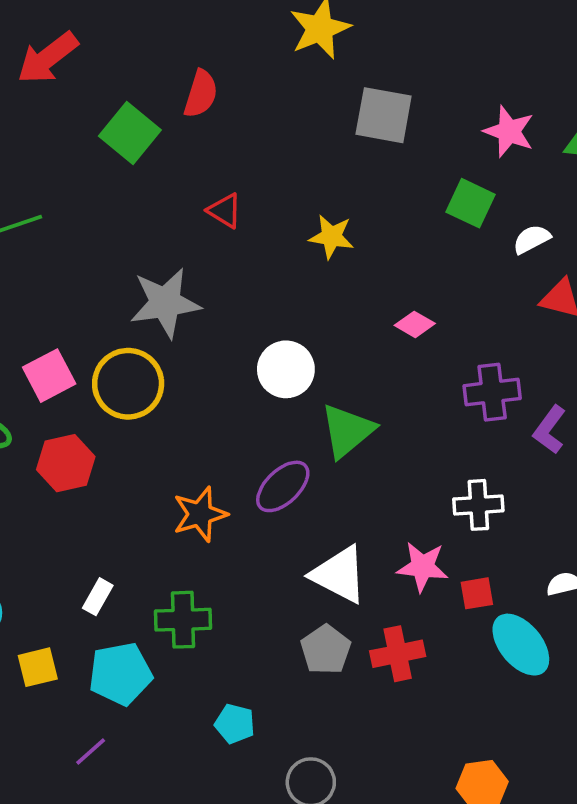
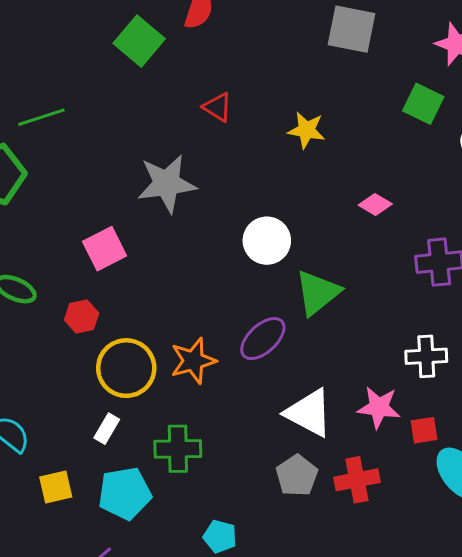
pink square: (49, 376) -> (105, 249), moved
yellow circle: (128, 384) -> (126, 368), moved
red hexagon: (66, 463) -> (82, 317), size x0.7

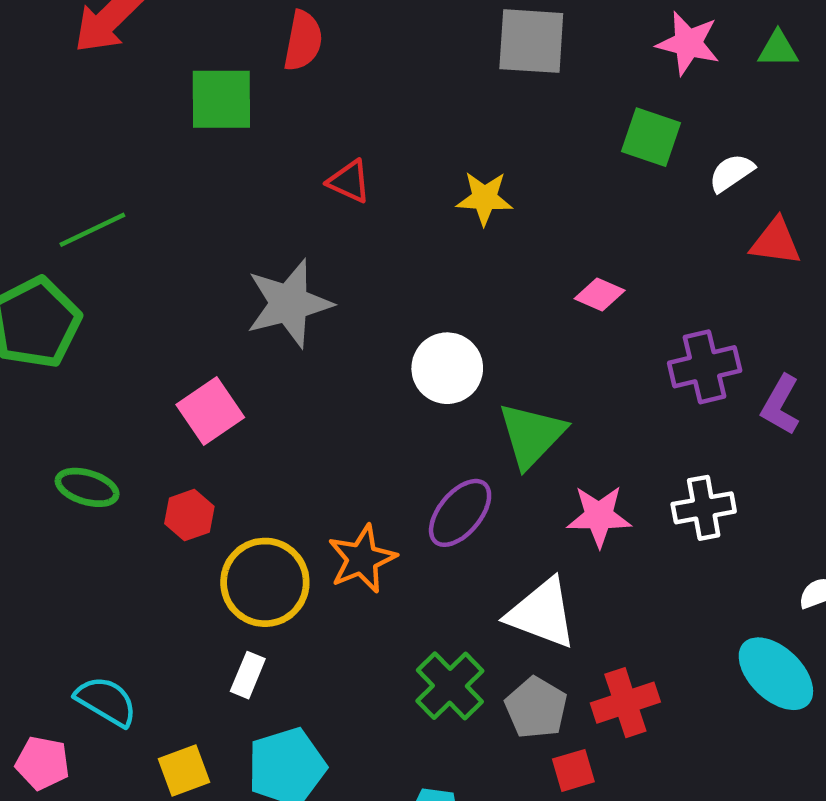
green square: (139, 41) -> (221, 99), turned -33
pink star: (379, 407) -> (599, 516), moved
red square: (424, 430) -> (573, 770), moved
green cross: (178, 449) -> (450, 686), moved, turned -36

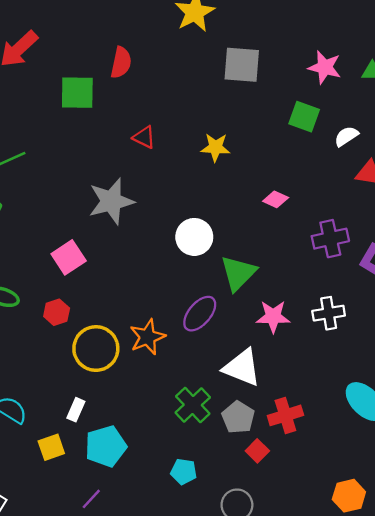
white rectangle: (248, 675) -> (76, 410), moved
red square: (573, 770) -> (257, 451), turned -30

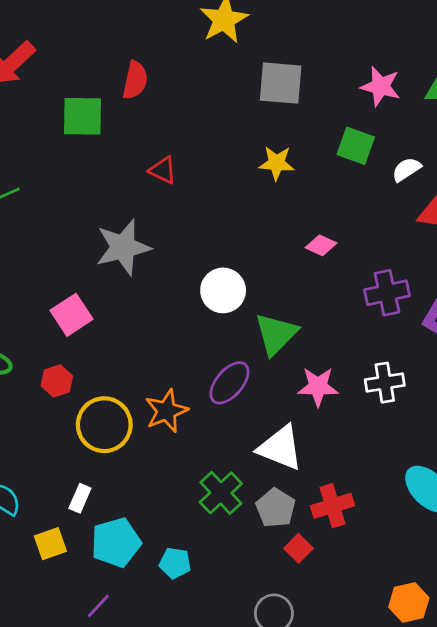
yellow star: (216, 147) -> (277, 163), moved
cyan pentagon: (184, 472) -> (175, 563), moved

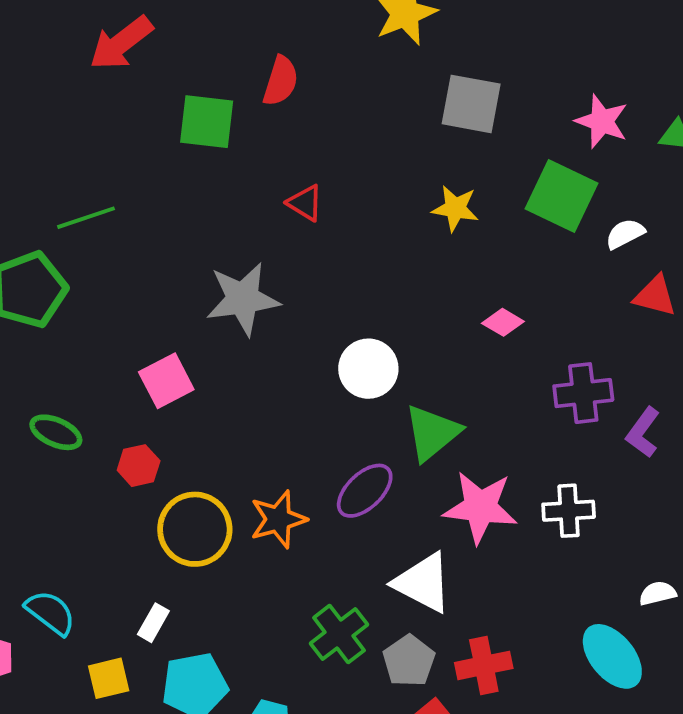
green square: (356, 146) -> (561, 196), size x1.4
pink star: (318, 387) -> (480, 507), size x1.4

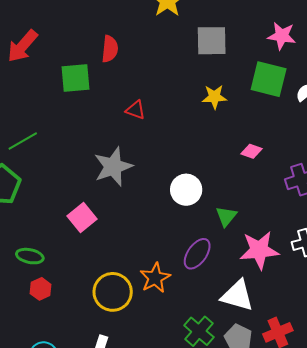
green triangle: (432, 433) -> (226, 216), size x0.7
red hexagon: (139, 466) -> (41, 289), moved

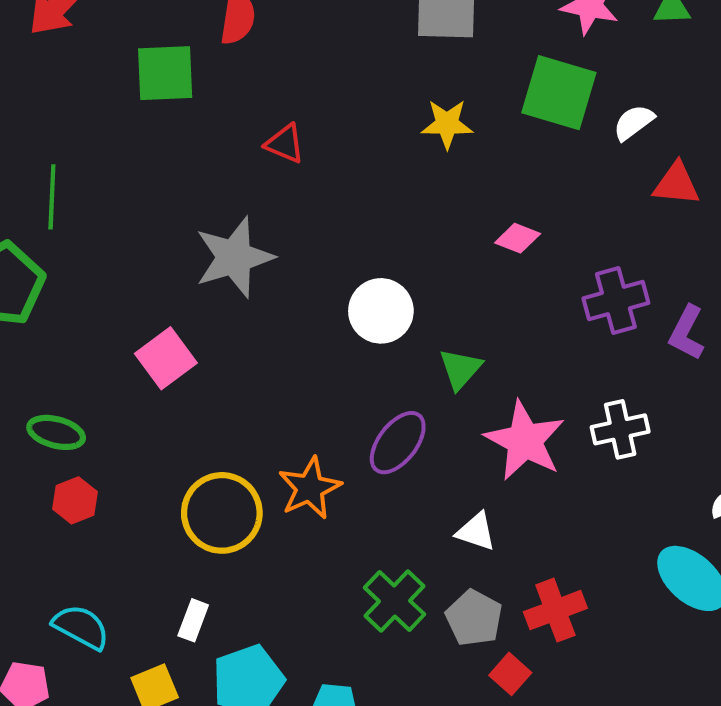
green line: (23, 141) -> (52, 197), turned -60
pink star: (259, 250) -> (525, 441), turned 30
white triangle: (237, 296) -> (476, 532), size x0.6

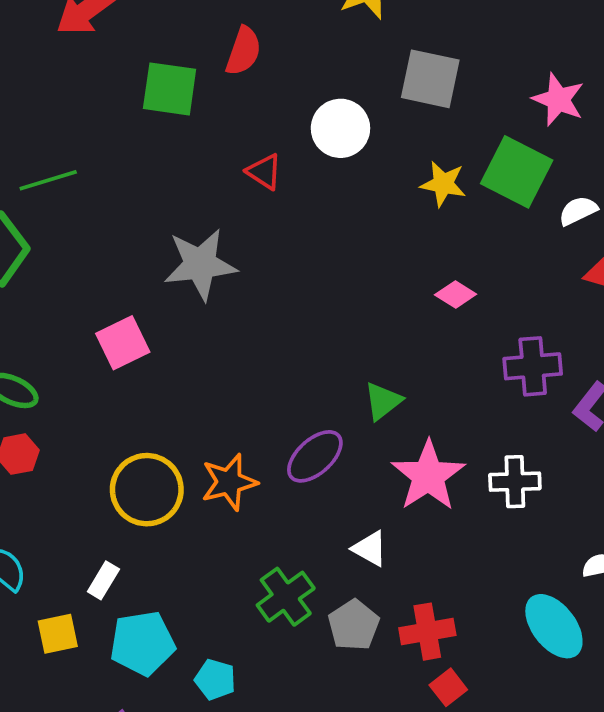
yellow star: (447, 124) -> (443, 184), moved
green line: (52, 197) -> (48, 180), turned 60
white circle: (381, 311) -> (340, 128), moved
red square: (510, 674) -> (448, 687), moved

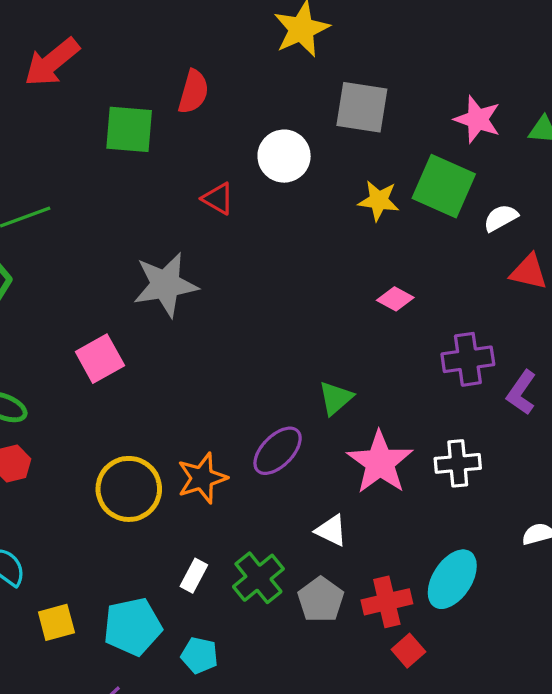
white rectangle: (103, 580) -> (194, 576), moved
cyan ellipse: (554, 626) -> (452, 579), moved, turned 74

